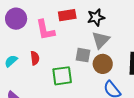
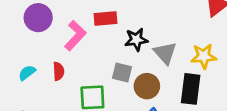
black star: (96, 17) -> (136, 40), moved
pink L-shape: (45, 30) -> (75, 36), turned -130
gray triangle: (101, 40) -> (165, 53), moved, turned -30

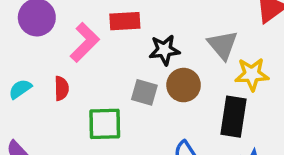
gray triangle: (165, 53) -> (223, 45), moved
brown circle: (147, 86) -> (184, 85), moved

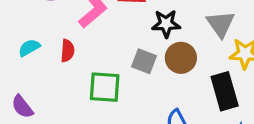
black rectangle: (234, 117) -> (225, 91), turned -30

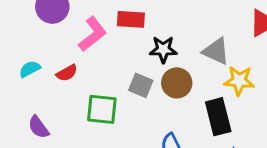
gray triangle: (220, 24) -> (216, 51), turned -32
red semicircle: (67, 51) -> (67, 73), turned 55
purple semicircle: (22, 107) -> (39, 127), moved

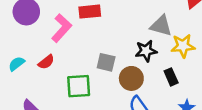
black star: (163, 49) -> (146, 51), moved
brown circle: (177, 83) -> (131, 78), moved
black rectangle: (218, 117) -> (171, 77), size x0.6

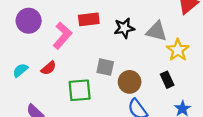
yellow star: (183, 46) -> (178, 50), turned -30
black star: (146, 51) -> (124, 28), moved

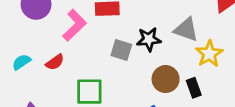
black star: (124, 28) -> (149, 39), moved
gray square: (105, 67) -> (121, 50), moved
brown circle: (130, 82) -> (166, 79), moved

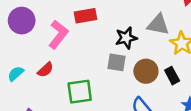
gray square: (121, 50) -> (116, 62), moved

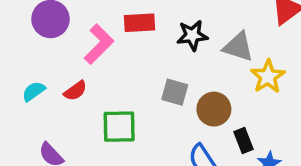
black star: (126, 38) -> (192, 35), moved
black rectangle: (172, 76) -> (243, 140), moved

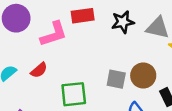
pink L-shape: (99, 44) -> (54, 34), turned 32
gray square: (175, 92) -> (116, 79), moved

